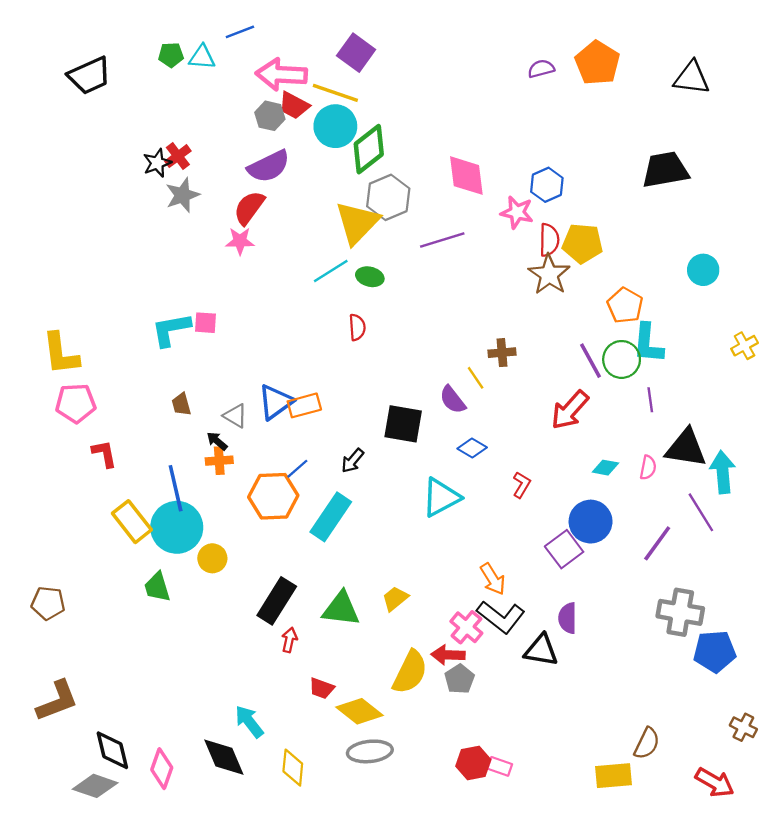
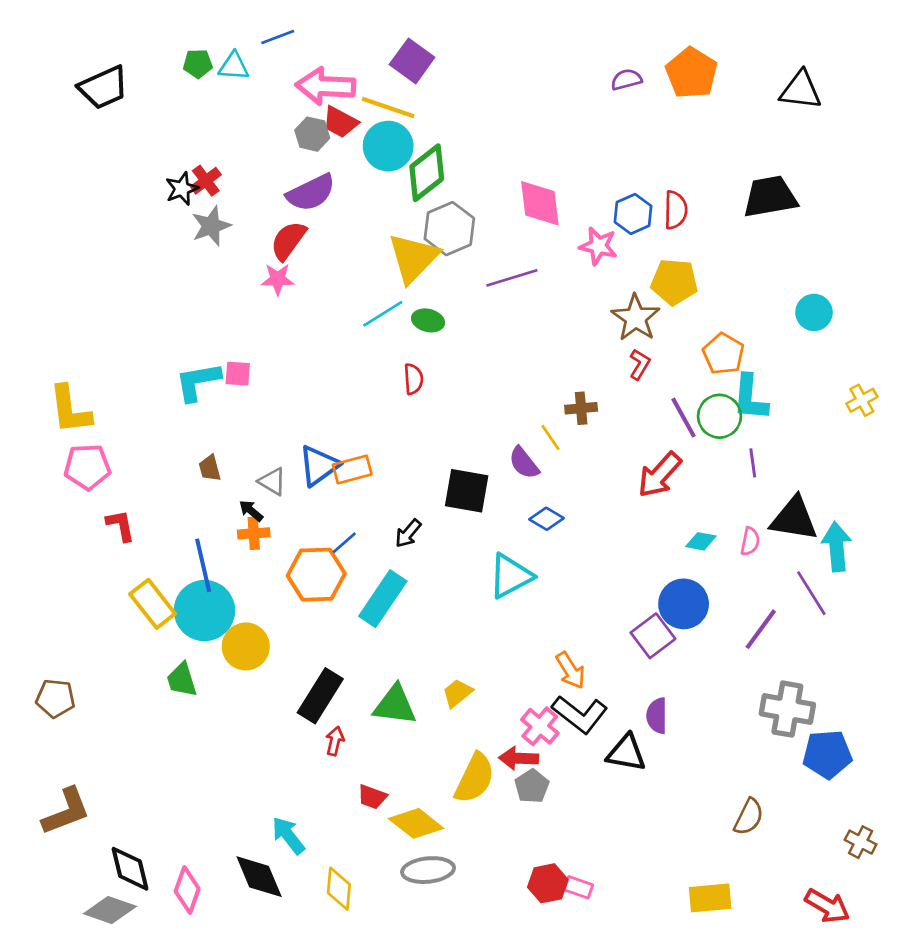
red semicircle: (549, 240) -> (676, 210), moved
red L-shape: (522, 485) -> (640, 364), moved
yellow circle: (212, 558) -> (246, 646), size x1.4
brown semicircle: (647, 743) -> (749, 817), moved

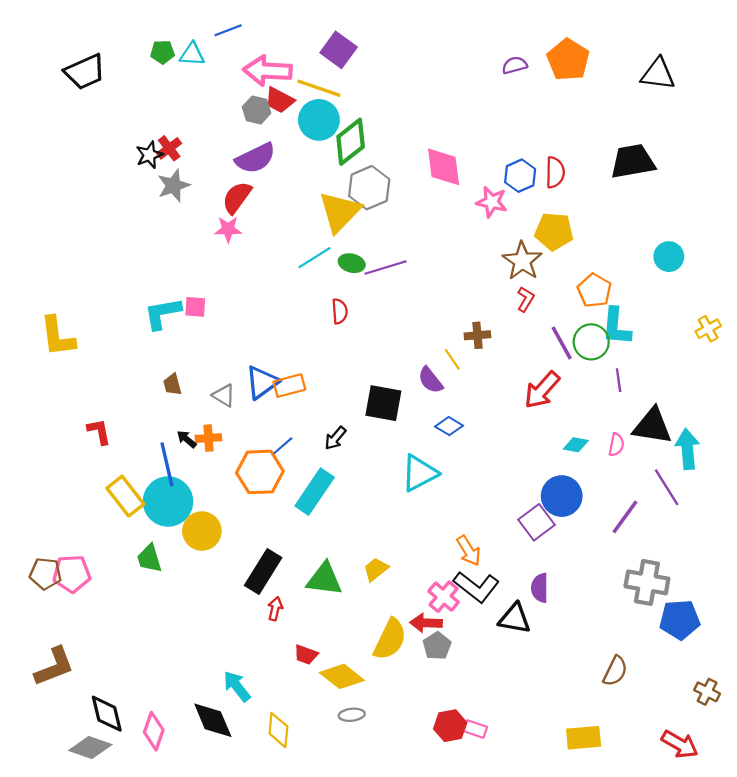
purple line: (512, 278) -> (386, 268), moved
pink pentagon: (87, 467) -> (72, 574), moved
black arrow: (251, 511) -> (187, 439), moved
gray ellipse: (428, 870) -> (352, 715), size x0.6

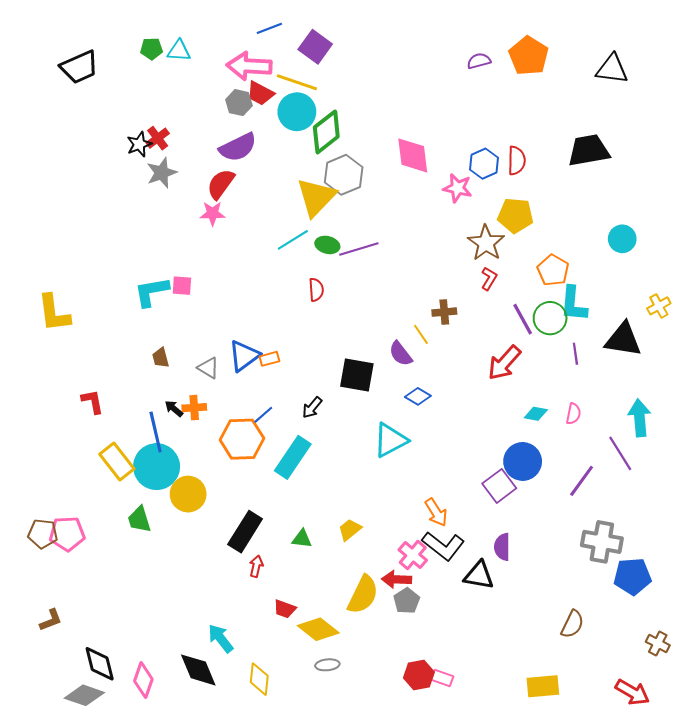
blue line: (228, 30) -> (269, 28), moved
orange rectangle: (289, 386) -> (269, 359), size x0.7
black triangle: (652, 426) -> (623, 339), moved
green triangle: (324, 579) -> (302, 539), size x0.6
brown L-shape: (54, 667) -> (51, 620), size x0.6

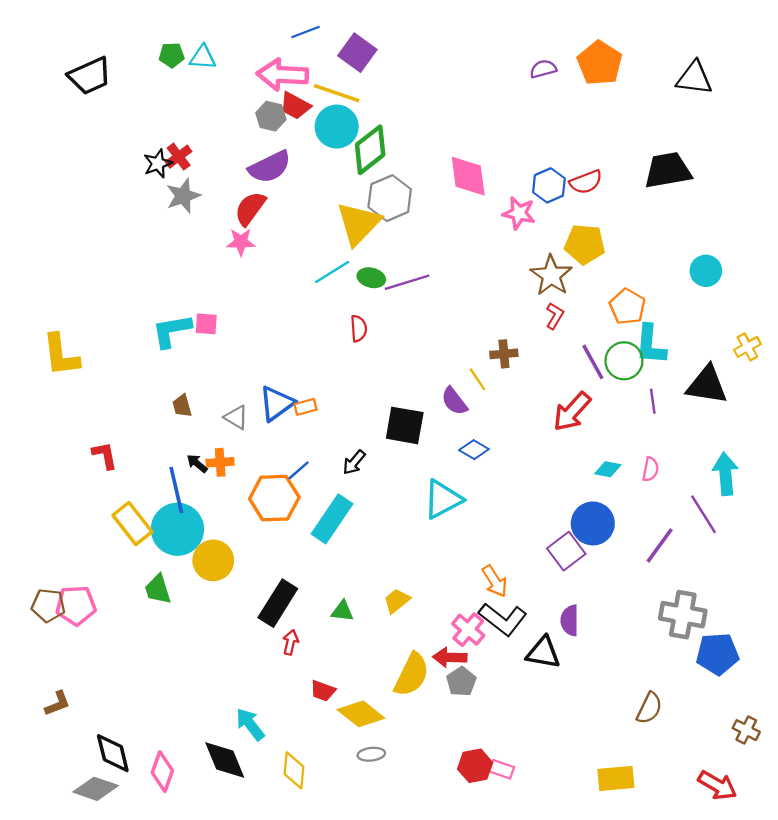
red semicircle: (516, 161) -> (586, 182), turned 68

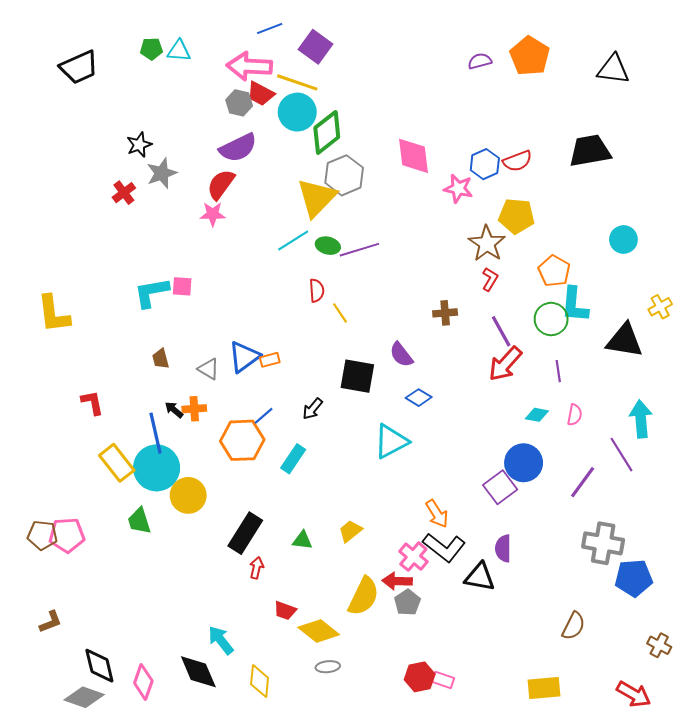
red cross: (179, 157) -> (124, 193), moved
purple line: (593, 362) -> (501, 331), moved
yellow line: (477, 379) -> (340, 313), moved
purple line: (653, 401) -> (558, 371), moved
cyan rectangle: (332, 519) -> (293, 459), size x0.7

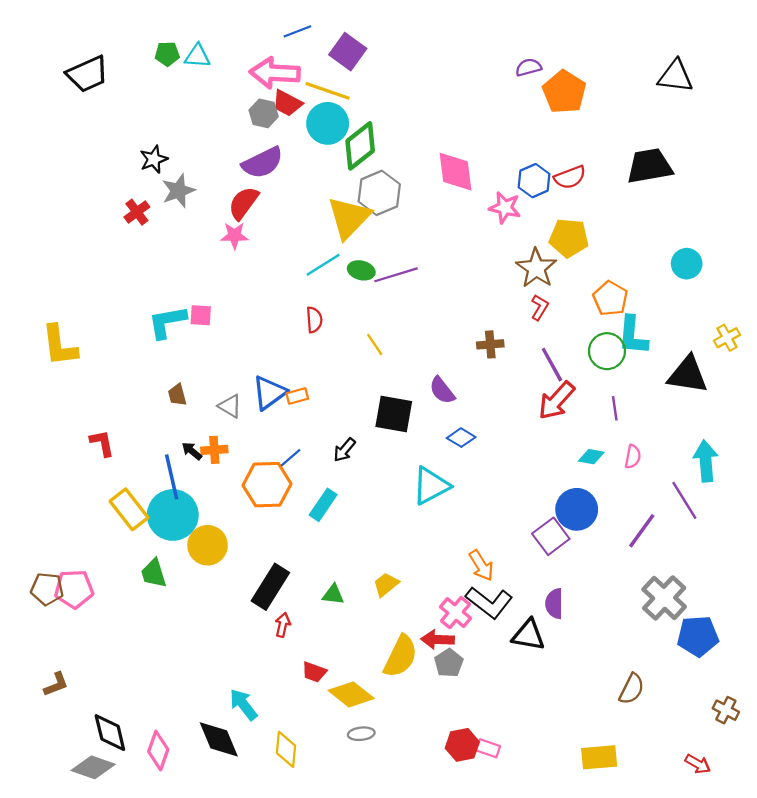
orange pentagon: (530, 56) -> (564, 92), moved
red semicircle: (317, 290) -> (314, 320), moved
gray cross: (603, 543) -> (664, 598), turned 33
red arrow: (634, 694) -> (698, 764), size x0.7

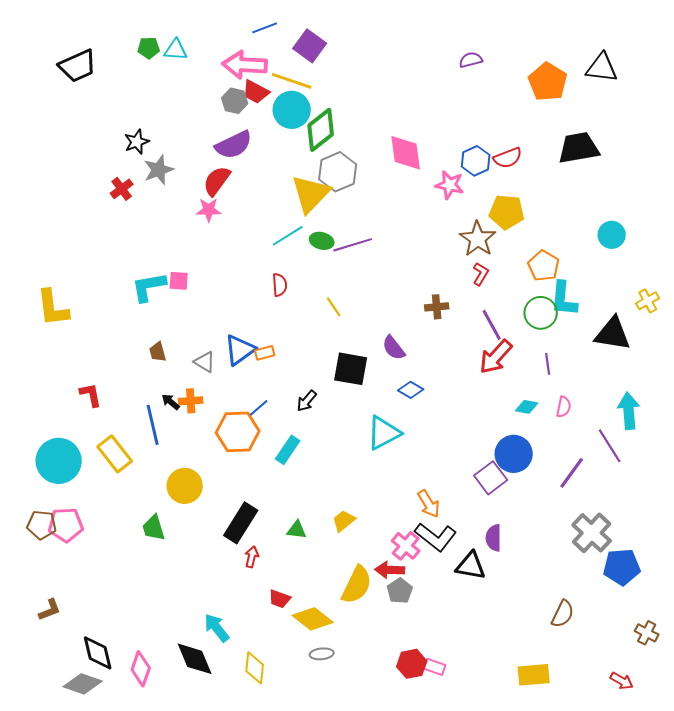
orange pentagon: (564, 92) -> (548, 82), moved
cyan circle: (173, 515) -> (59, 461), moved
green trapezoid: (154, 573) -> (154, 528), moved

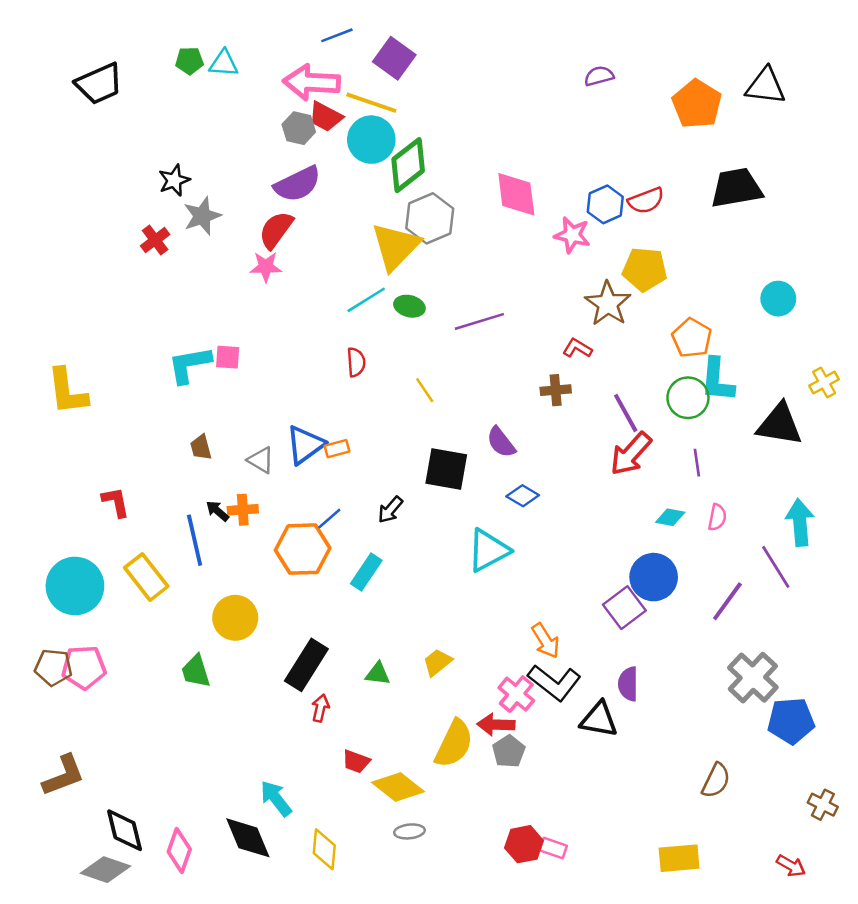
purple line: (353, 245) -> (479, 321), moved
red L-shape: (481, 274) -> (577, 348), moved, turned -90
brown L-shape: (50, 610) -> (64, 775), size x1.5

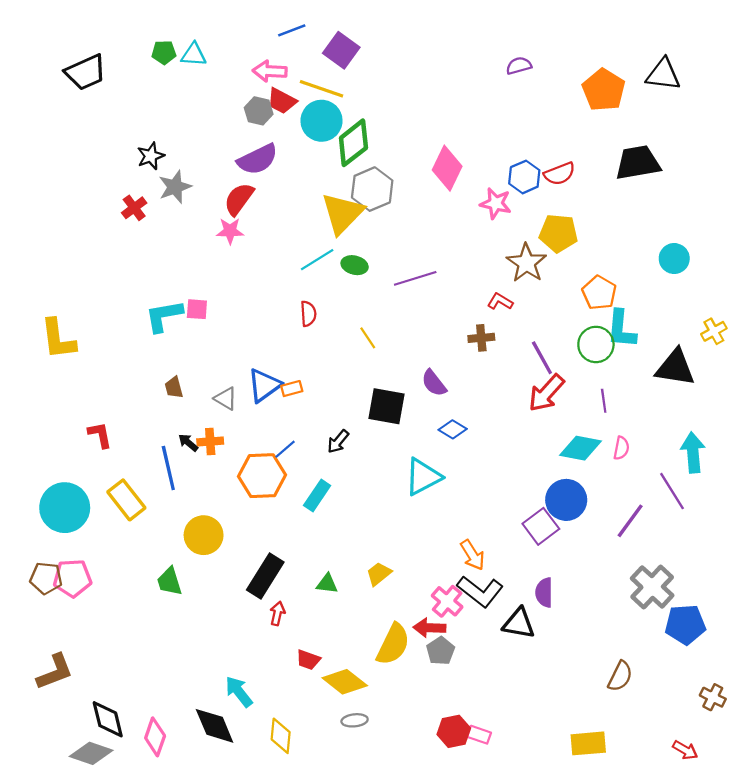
pink arrow: (312, 82) -> (270, 71), size x0.7
pink diamond: (516, 194) -> (447, 168), turned 33
cyan diamond: (670, 517) -> (581, 448), size x1.6

